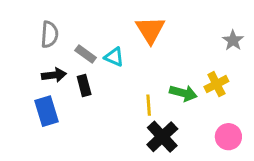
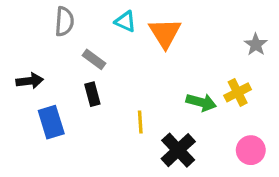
gray semicircle: (49, 34) -> (64, 21), moved
cyan triangle: (114, 57) -> (125, 21), moved
black arrow: (54, 75) -> (30, 81), moved
yellow line: (149, 105) -> (140, 122), moved

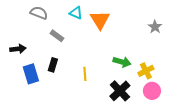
gray semicircle: (64, 21) -> (39, 13), turned -72
yellow cross: (238, 92) -> (146, 71), moved
black rectangle: (92, 94) -> (53, 65), moved, turned 32
black cross: (178, 150) -> (120, 91), moved

